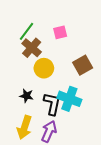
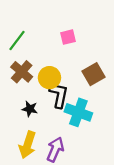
green line: (27, 31) -> (17, 41), moved
brown cross: (32, 48) -> (22, 72), moved
black L-shape: (52, 104) -> (59, 95), moved

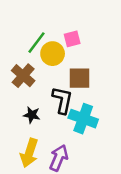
green line: (17, 41) -> (37, 43), moved
brown square: (93, 74) -> (80, 78), moved, turned 30
yellow circle: (49, 78) -> (53, 54), moved

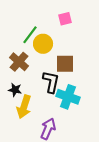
pink square: (72, 39) -> (65, 19), moved
black star: (32, 115) -> (15, 90), moved
yellow arrow: (29, 153) -> (24, 107), moved

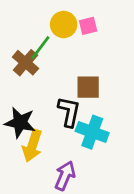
yellow circle: (43, 44) -> (64, 25), moved
brown cross: (19, 62) -> (25, 63), moved
black star: (15, 90) -> (20, 123), size x1.6

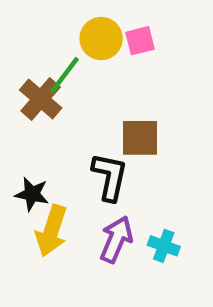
black star: (20, 123) -> (32, 194), size x0.7
cyan cross: (92, 132) -> (164, 246), moved, size x0.6
purple arrow: (65, 176) -> (116, 239), moved

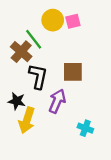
green line: (64, 75) -> (34, 39), turned -75
black L-shape: (110, 177) -> (38, 76), moved
purple arrow: (116, 239) -> (57, 101), moved

